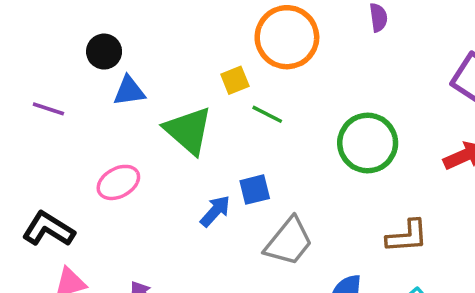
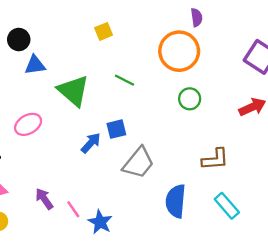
orange circle: (287, 37) -> (179, 51), moved
yellow square: (235, 80) -> (104, 31), moved
green circle: (368, 143) -> (190, 99), size x0.6

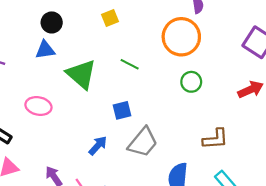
black circle: (19, 40) -> (52, 22), moved
pink ellipse: (28, 124) -> (38, 106), turned 40
blue arrow: (91, 143) -> (98, 146), moved

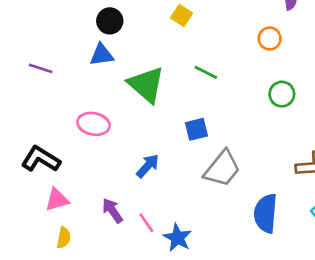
yellow square: (110, 18) -> (182, 15), turned -35
orange circle: (181, 37) -> (270, 39), size x0.5
blue arrow: (98, 146) -> (148, 166), moved

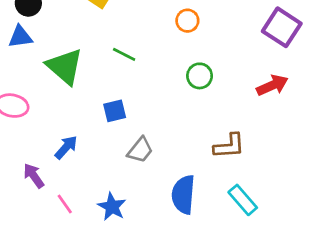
gray trapezoid: (222, 169) -> (140, 150), size x0.7
purple arrow: (112, 211) -> (34, 176), moved
blue star: (177, 238) -> (112, 207), moved

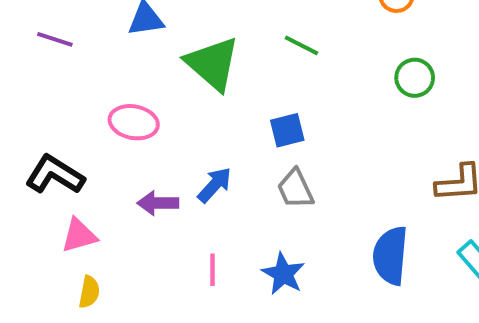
gray trapezoid: (140, 150) -> (295, 189), moved, turned 116
purple arrow: (34, 176) -> (158, 203), moved, turned -55
pink line: (65, 204) -> (213, 270), turned 35

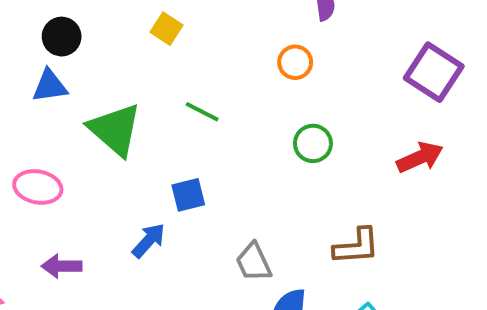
blue arrow: (215, 185) -> (149, 240), moved
gray trapezoid: (295, 189) -> (254, 262), moved

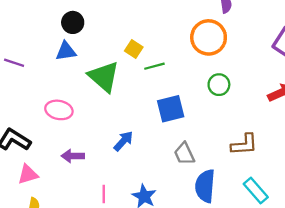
yellow square: (166, 29) -> (134, 49), moved
orange circle: (295, 62) -> (209, 37), size x1.8
green line: (202, 112) -> (154, 66), turned -42
blue square: (188, 195) -> (171, 109), moved, size x1.4

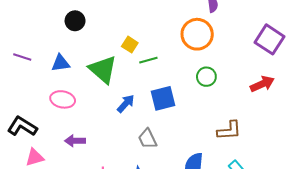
blue triangle: (66, 51) -> (61, 63), moved
blue arrow: (123, 141) -> (126, 104), moved
gray trapezoid: (184, 154) -> (147, 139), moved

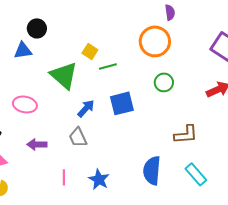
blue triangle: (61, 63) -> (23, 50), moved
gray trapezoid: (147, 139) -> (78, 137), moved

